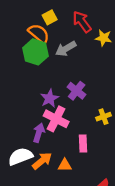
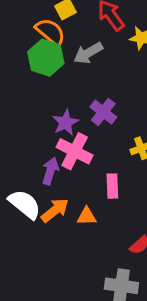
white semicircle: (20, 157) -> (25, 204), turned 60

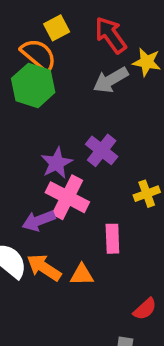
gray arrow: (88, 53) -> (111, 80), moved
purple arrow: (50, 171) -> (39, 221), turned -128
orange arrow: (55, 210) -> (44, 268), turned -108

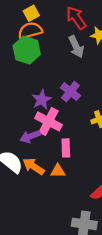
yellow square: (57, 28) -> (31, 13), moved
orange semicircle: (39, 55) -> (30, 31), turned -55
gray arrow: (111, 80) -> (76, 47), turned -85
pink rectangle: (112, 239) -> (66, 148), moved

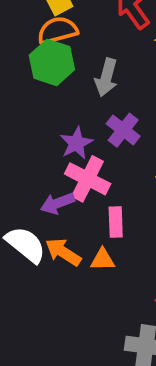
gray arrow: (76, 47) -> (106, 77), moved, turned 40

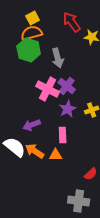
gray arrow: (106, 77) -> (58, 58), turned -30
purple star: (76, 143) -> (68, 109), moved
pink cross: (88, 179) -> (48, 89), moved

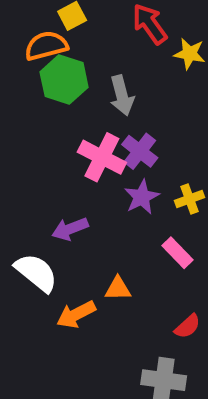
orange semicircle: (32, 33) -> (46, 46), moved
pink rectangle: (63, 135) -> (178, 253), moved, turned -42
orange arrow: (35, 151) -> (76, 314), moved, turned -60

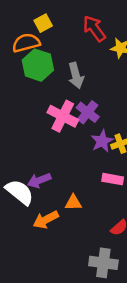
purple star: (142, 197) -> (102, 141), moved
purple arrow: (70, 229) -> (39, 180), moved
pink rectangle: (178, 253) -> (113, 179), turned -36

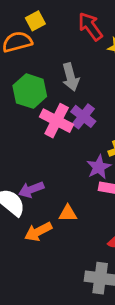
green hexagon: (38, 65) -> (30, 91), moved
purple star: (102, 141) -> (99, 167), moved

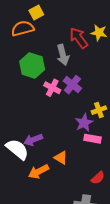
red arrow: (90, 26) -> (79, 38), moved
pink cross: (57, 121) -> (52, 88), size x0.7
orange triangle: (68, 213) -> (61, 158), turned 32

